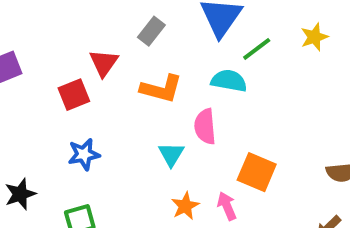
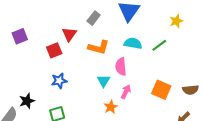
green line: (257, 49) -> (159, 45), moved
orange square: (257, 172) -> (161, 90), moved
pink arrow: (227, 206) -> (126, 92), moved, turned 48

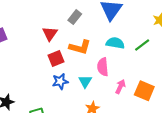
red square: (54, 50) -> (56, 59), moved
blue star: (59, 81) -> (60, 81), moved
pink arrow: (126, 92) -> (120, 87), moved

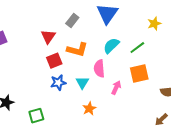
cyan semicircle: (115, 43) -> (111, 46), turned -54
orange square: (144, 91) -> (139, 74), moved, turned -36

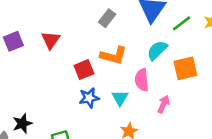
red triangle: (48, 37) -> (51, 40), moved
green line: (137, 48) -> (182, 23), moved
orange square: (139, 74) -> (185, 68), moved

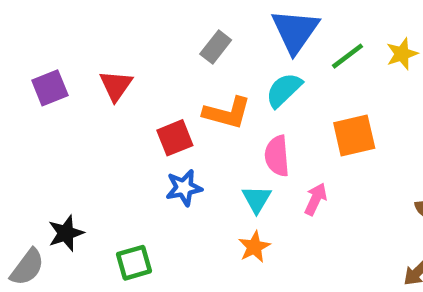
cyan semicircle: (157, 50) -> (284, 90), moved
cyan triangle: (120, 98) -> (257, 199), moved

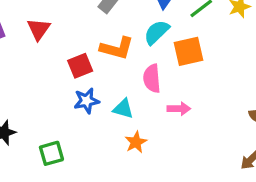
orange square: (354, 136) -> (188, 51), moved
cyan triangle: (257, 199) -> (123, 109), moved, turned -45
pink arrow: (316, 199) -> (179, 109), turned 65

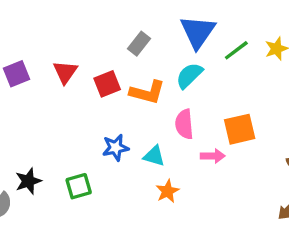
orange square: (188, 51) -> (240, 129), moved
red square: (80, 66) -> (107, 84), moved
green square: (51, 153) -> (79, 186), moved

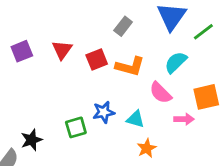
cyan semicircle: (189, 75) -> (176, 62), moved
pink semicircle: (184, 124) -> (160, 93), turned -40
green square: (79, 186) -> (76, 127), moved

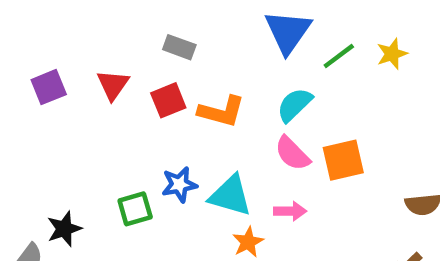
gray rectangle: (123, 26) -> (179, 47), moved, turned 72
pink semicircle: (160, 93) -> (292, 153), moved
cyan triangle: (135, 119) -> (230, 196), size x1.5
pink arrow: (184, 119) -> (290, 211), moved

